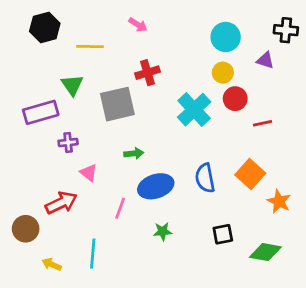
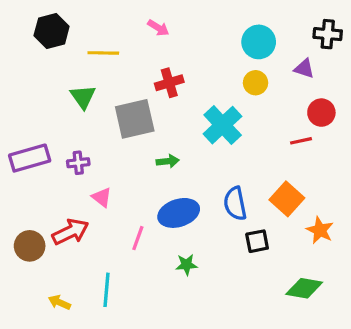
red circle: (235, 99) -> (321, 113), moved
purple rectangle: (41, 112) -> (30, 158), moved
green arrow: (134, 153) -> (168, 161), moved
brown circle: (26, 229) -> (30, 246), moved
black square: (223, 234) -> (257, 241), moved

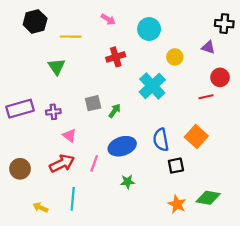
cyan circle: (259, 42) -> (149, 29), moved
gray square: (135, 119) -> (93, 103), moved, size x0.6
green arrow: (168, 161) -> (115, 111), turned -48
orange star: (320, 230) -> (177, 204), moved
red arrow: (70, 232) -> (62, 163), moved

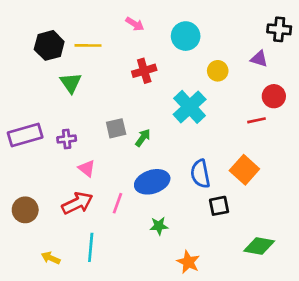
black hexagon: (35, 21) -> (49, 45), moved
orange star: (177, 204) -> (188, 262), moved

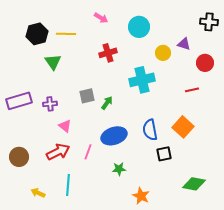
purple triangle: (259, 59) -> (184, 44), moved
red circle: (274, 96) -> (205, 63), moved
cyan cross: (190, 107) -> (142, 80), turned 30

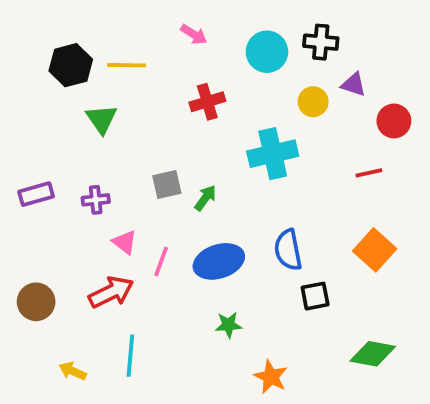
black cross: (209, 22) -> (321, 42), moved
purple rectangle: (19, 101) -> (36, 194), size x0.7
orange square: (183, 127) -> (375, 250), moved
pink line: (88, 152) -> (161, 261), moved

